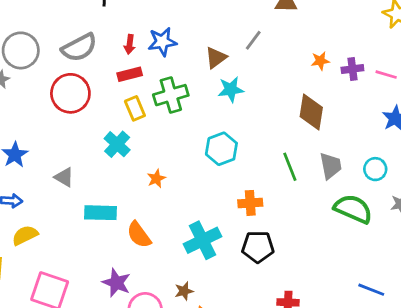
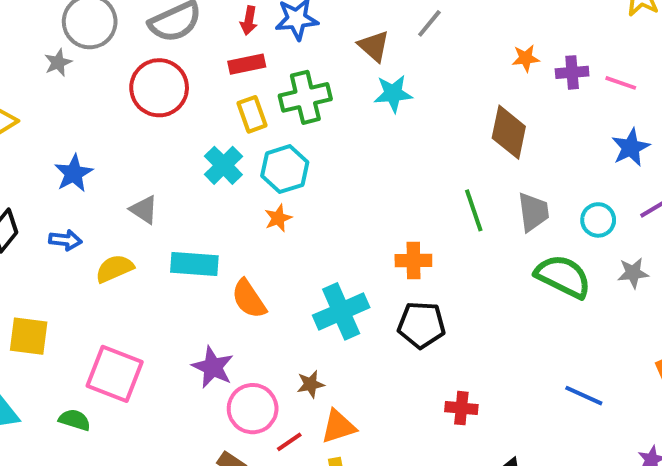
brown triangle: (216, 58) -> (374, 46), turned -45
cyan hexagon: (221, 149) -> (285, 169), moved
yellow semicircle: (25, 235) -> (114, 269), moved

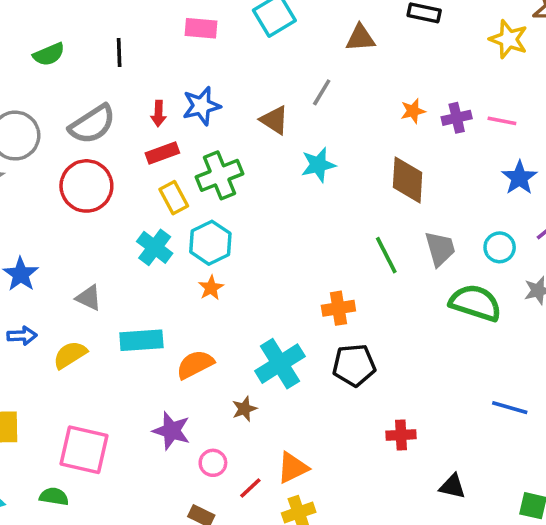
cyan star: (393, 94) -> (318, 165), moved
orange semicircle: (249, 299) -> (195, 364), turned 105
brown star: (311, 384) -> (244, 409), moved
pink circle: (253, 409) -> (213, 463), size x0.6

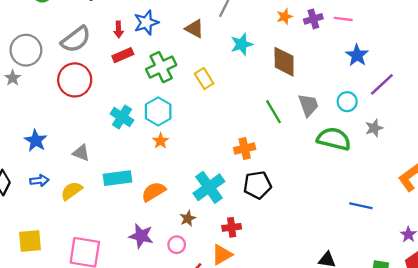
cyan star: (318, 165) -> (242, 44), moved
yellow rectangle: (174, 198) -> (204, 79), moved
red cross: (401, 435) -> (232, 227), moved
pink circle: (213, 463) -> (177, 245), moved

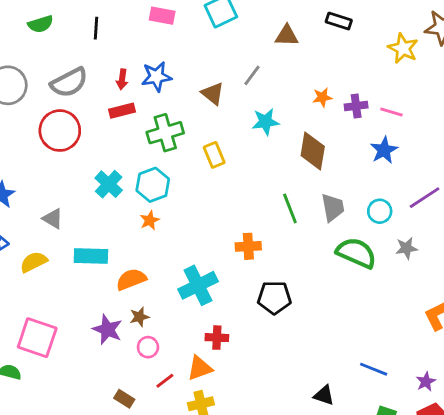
blue star: (357, 55) -> (384, 150), moved
black pentagon: (257, 185) -> (274, 297), moved
blue line: (361, 206) -> (374, 369), moved
brown star: (188, 218) -> (139, 317), moved

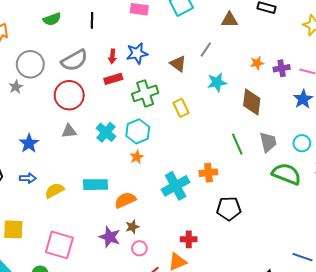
gray triangle: (53, 219) -> (69, 131), moved, turned -35
cyan cross: (198, 285) -> (176, 186), moved

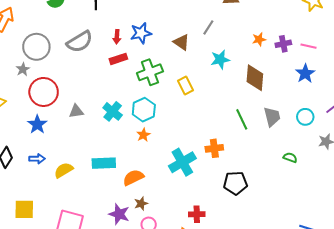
red circle: (69, 95) -> (44, 92), moved
green semicircle: (286, 174) -> (290, 158), moved, size x0.5

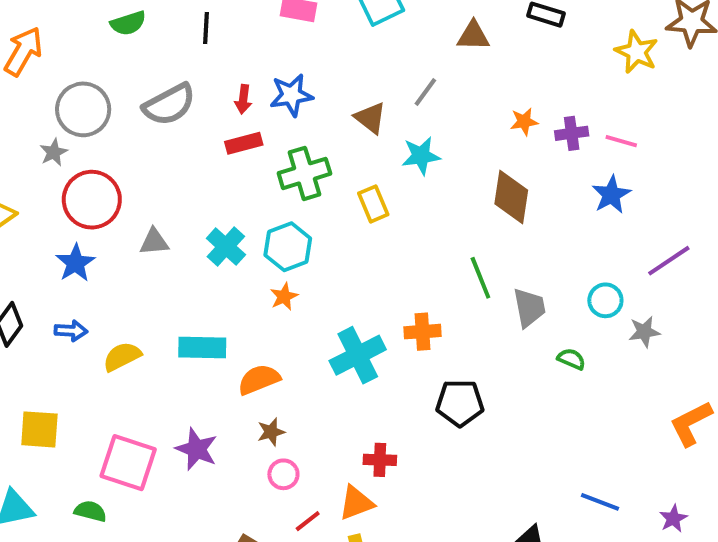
cyan star: (220, 59) -> (421, 156), moved
gray trapezoid: (272, 117) -> (529, 308), moved
cyan circle: (305, 117) -> (605, 300), moved
purple star: (119, 214) -> (196, 449), moved

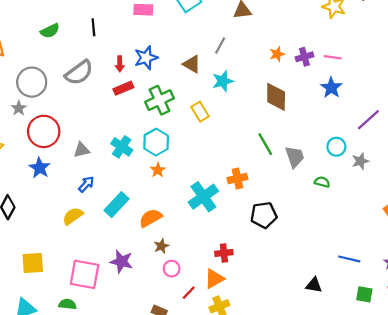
blue arrow: (71, 331) -> (86, 184), moved, turned -42
cyan rectangle: (202, 347) -> (117, 205), turned -40

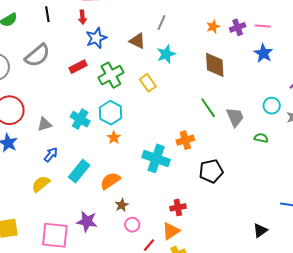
red arrow: (120, 64) -> (82, 17), moved
cyan cross: (203, 197) -> (156, 158), turned -32
black triangle: (314, 285) -> (260, 231), turned -42

